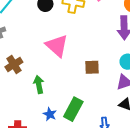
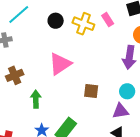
pink triangle: (57, 46) -> (60, 64), turned 35

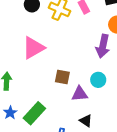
purple triangle: (120, 111) -> (80, 94), moved

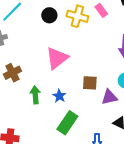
blue star: (10, 113) -> (59, 96), moved

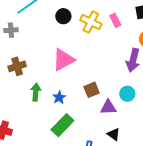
brown square: (90, 83) -> (92, 90), turned -35

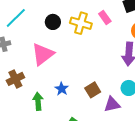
pink triangle: (63, 60) -> (43, 54), moved
blue star: (59, 97) -> (62, 89), moved

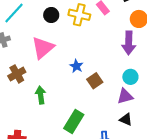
blue star: (62, 89) -> (76, 66), moved
purple triangle: (112, 104) -> (125, 96), moved

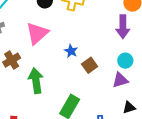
green arrow: (41, 95) -> (36, 81), size x1.4
black triangle: (126, 119) -> (129, 107), moved, turned -40

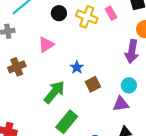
pink triangle: (37, 33) -> (46, 45), size x0.7
green arrow: (36, 81) -> (54, 92), moved, turned 40

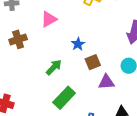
green arrow: (54, 92) -> (54, 67), size x0.7
purple triangle: (121, 104) -> (106, 82), moved

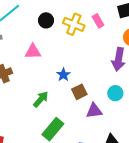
pink triangle: (49, 19) -> (33, 52), turned 30

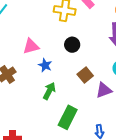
black circle: (46, 20) -> (72, 45), moved
blue star: (63, 75) -> (45, 65), moved

